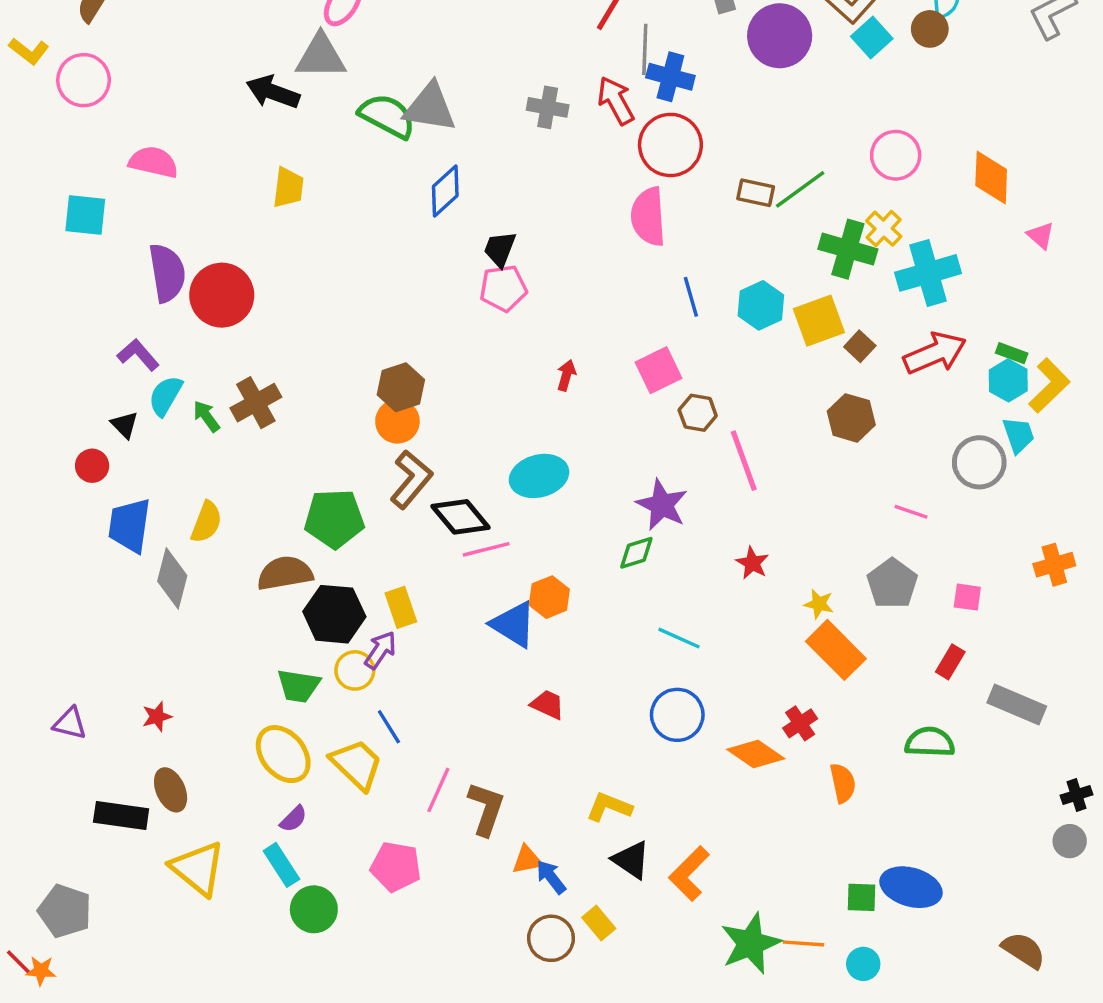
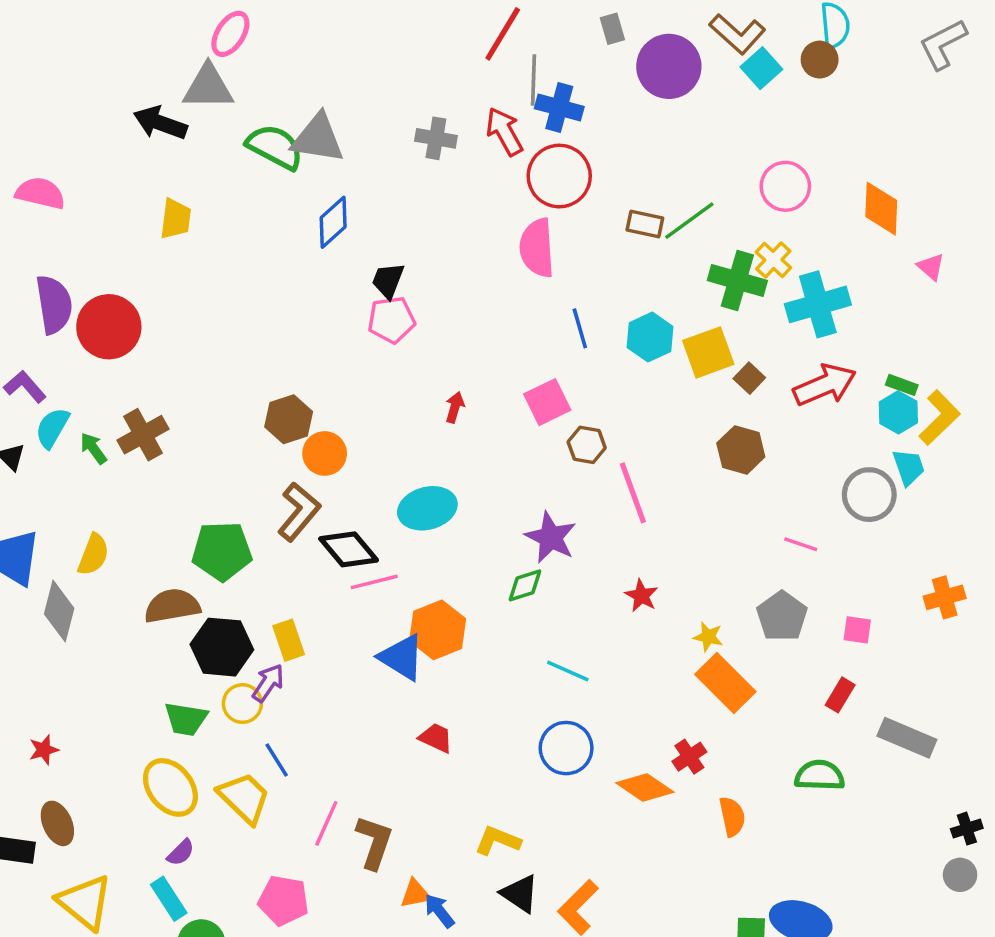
orange circle: (397, 421) -> (325, 453), moved
orange hexagon: (549, 597) -> (438, 630), size x1.4

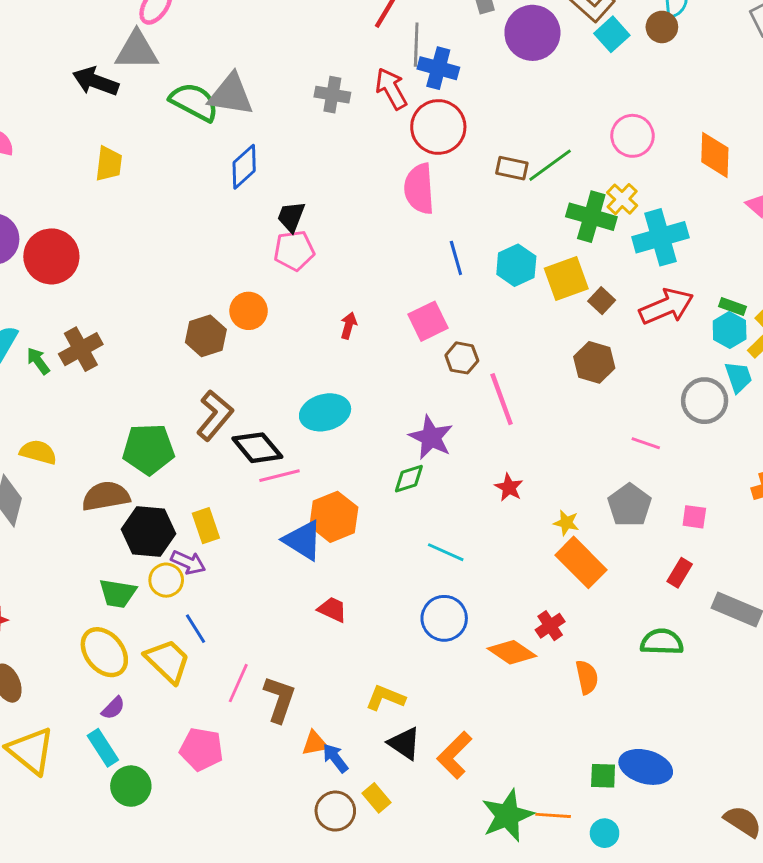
orange circle: (325, 453) -> (249, 311), moved
yellow semicircle: (93, 555) -> (38, 452), turned -96
purple arrow: (268, 683) -> (188, 562), turned 80

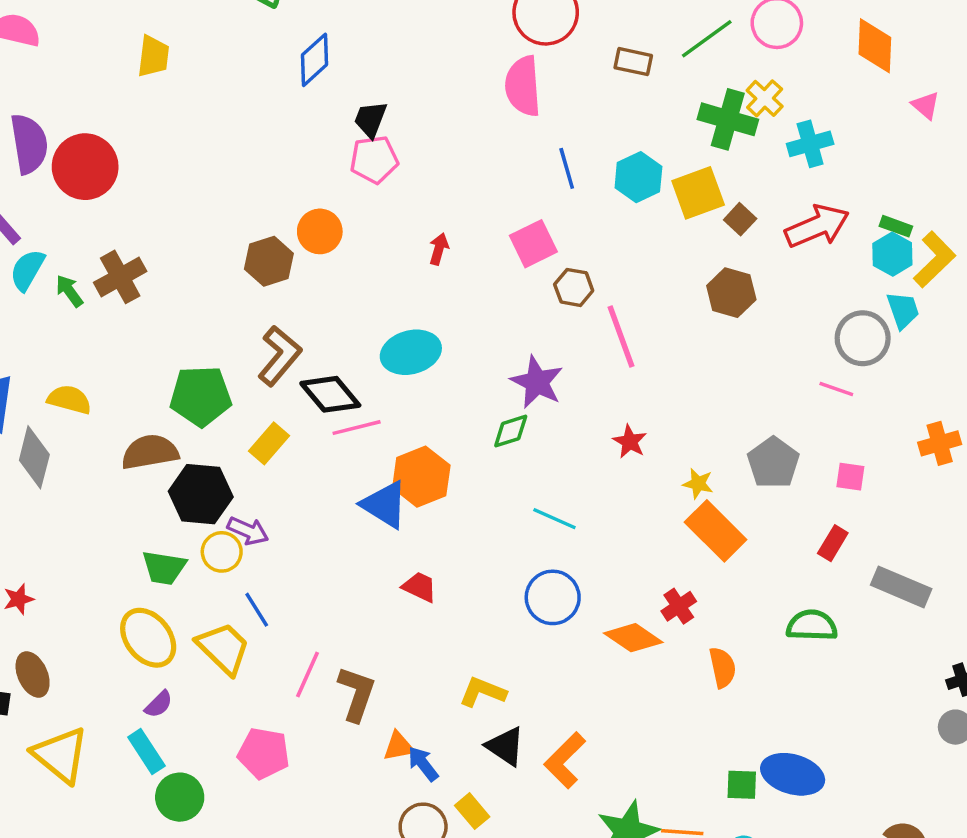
green line: (550, 165) -> (707, 39), moved
cyan cross: (660, 237) -> (810, 144), size x0.7
pink line: (646, 443) -> (836, 389), moved
yellow rectangle: (206, 526) -> (269, 443), moved, turned 60

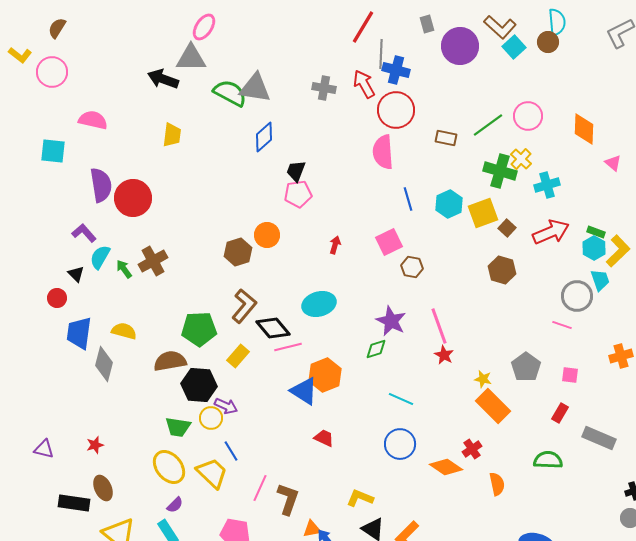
pink line: (621, 337) -> (439, 326), moved

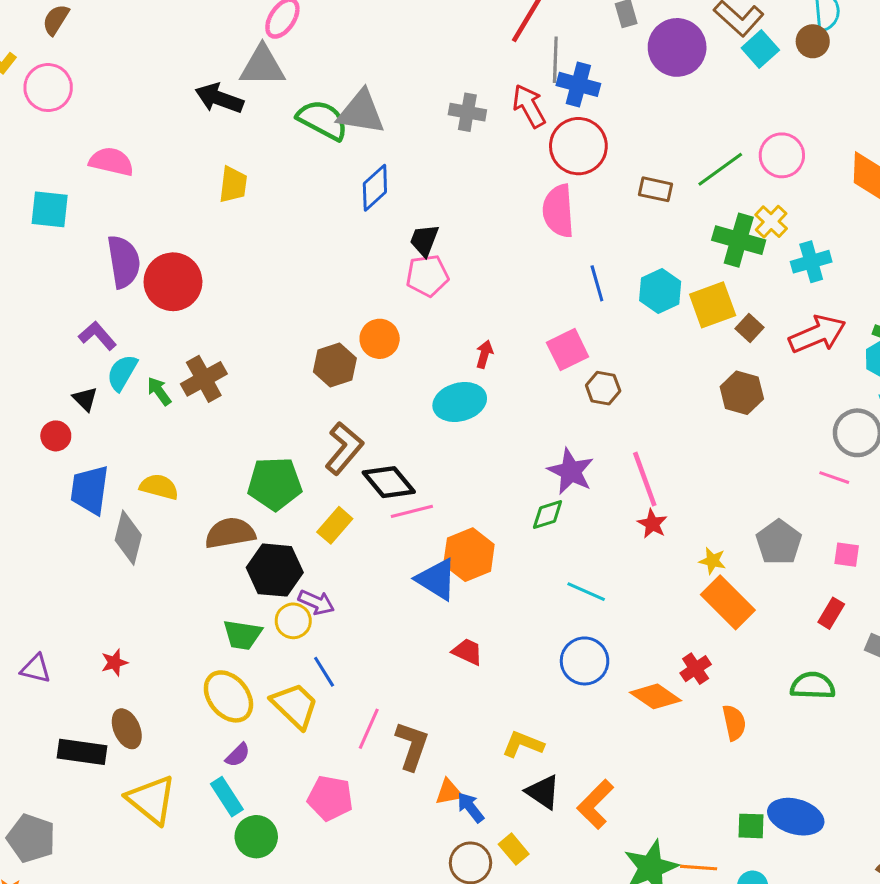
cyan ellipse: (319, 304) -> (460, 402), moved

